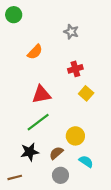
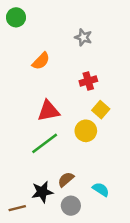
yellow circle: (75, 136) -> (86, 131), moved
black star: (30, 152) -> (42, 192), moved

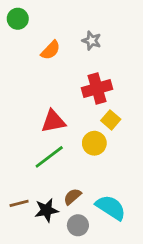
orange semicircle: (41, 61) -> (51, 50), moved
red cross: (88, 81) -> (97, 88), size x1.5
cyan semicircle: (101, 189) -> (111, 207), size x1.6
brown line: (17, 208) -> (19, 203), moved

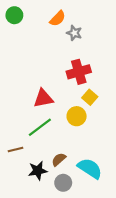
orange semicircle: (51, 50) -> (58, 19), moved
brown line: (19, 203) -> (15, 149), moved

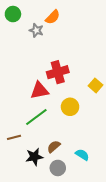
gray star: (74, 33) -> (36, 30), moved
red cross: (79, 72) -> (58, 72), moved
yellow square: (90, 97) -> (95, 85), moved
cyan semicircle: (90, 168) -> (82, 155), size x0.6

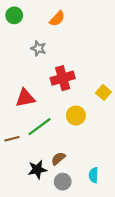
gray star: (36, 30) -> (38, 48), moved
red triangle: (39, 90) -> (25, 98), moved
brown line: (14, 137) -> (12, 139), moved
cyan semicircle: (82, 155) -> (94, 175), moved, turned -120

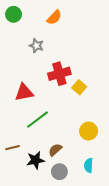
yellow square: (103, 92) -> (79, 87), moved
yellow circle: (76, 116) -> (89, 131), moved
brown line: (12, 139) -> (13, 148), moved

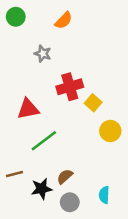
yellow circle: (89, 131) -> (110, 131), moved

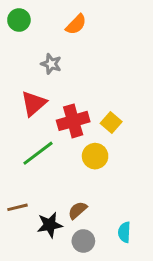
red cross: (70, 87) -> (73, 121), moved
red triangle: (28, 109) -> (34, 103), moved, turned -30
yellow circle: (110, 131) -> (95, 156), moved
green line: (44, 141) -> (38, 153), moved

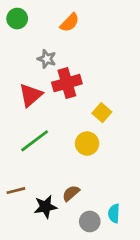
red cross: (73, 121) -> (67, 83), moved
gray circle: (83, 241) -> (90, 221), moved

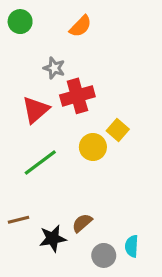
yellow circle: (87, 144) -> (93, 147), moved

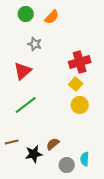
green circle: (20, 22) -> (26, 14), moved
red cross: (77, 96) -> (80, 62), moved
yellow circle: (93, 147) -> (80, 105), moved

